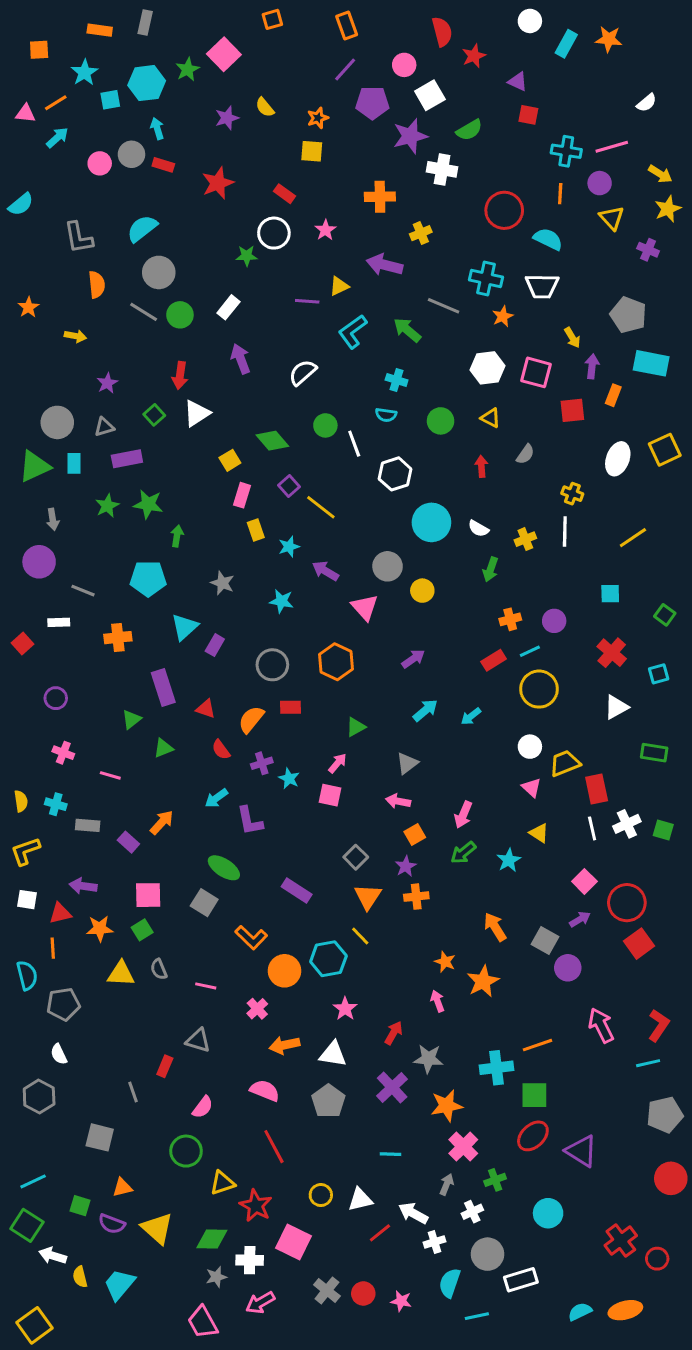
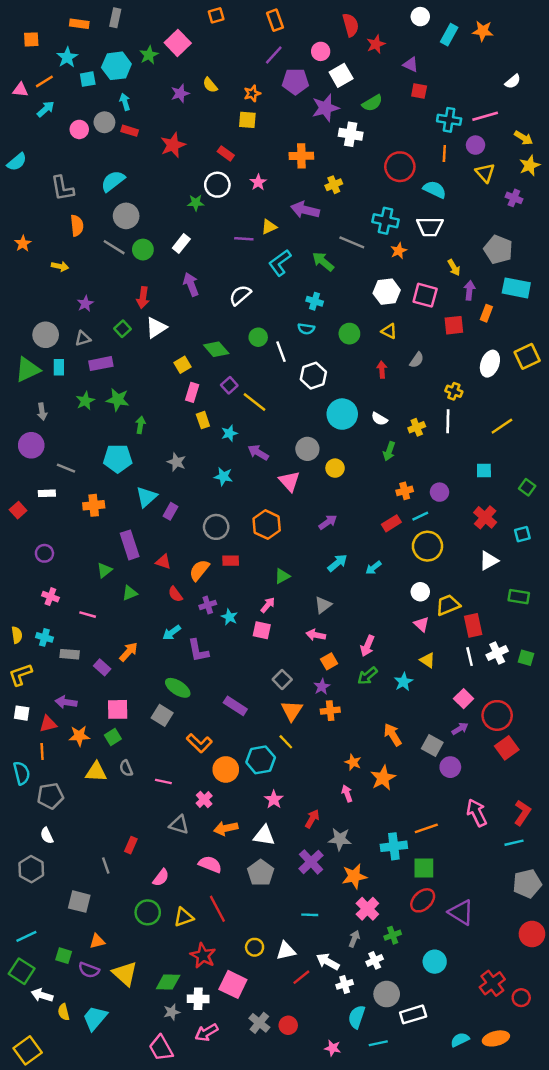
gray triangle: (198, 1040) -> (179, 825), moved
yellow triangle: (222, 1183) -> (184, 917), moved
pink star: (401, 1301) -> (333, 1048), moved

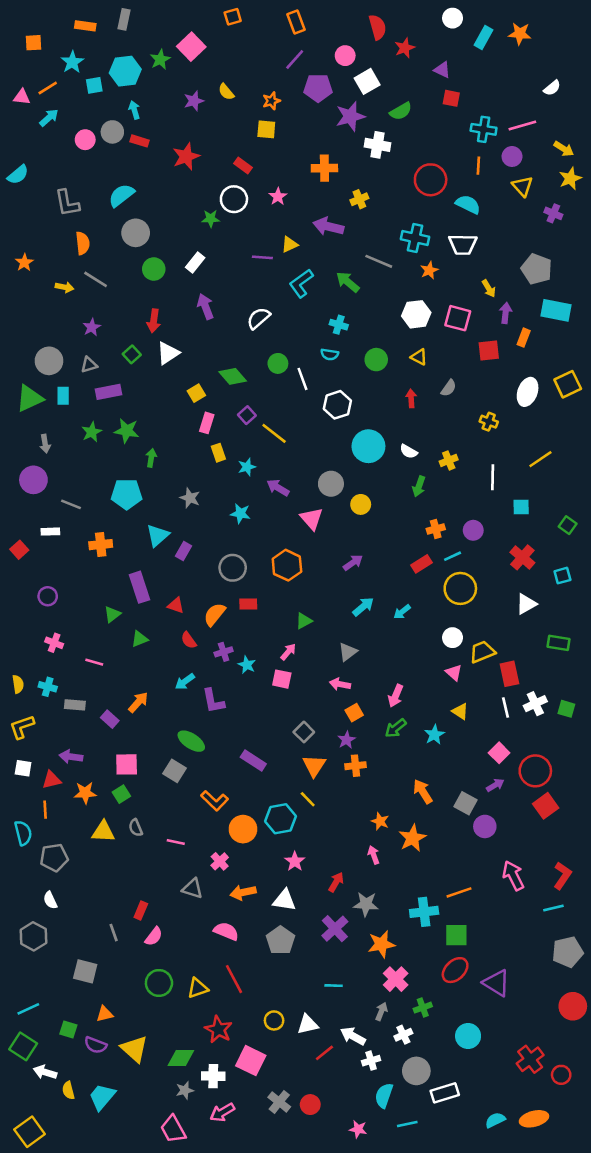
gray line: (114, 247) -> (96, 279), moved
white line: (448, 421) -> (493, 477), moved
pink semicircle: (161, 878) -> (154, 936), moved

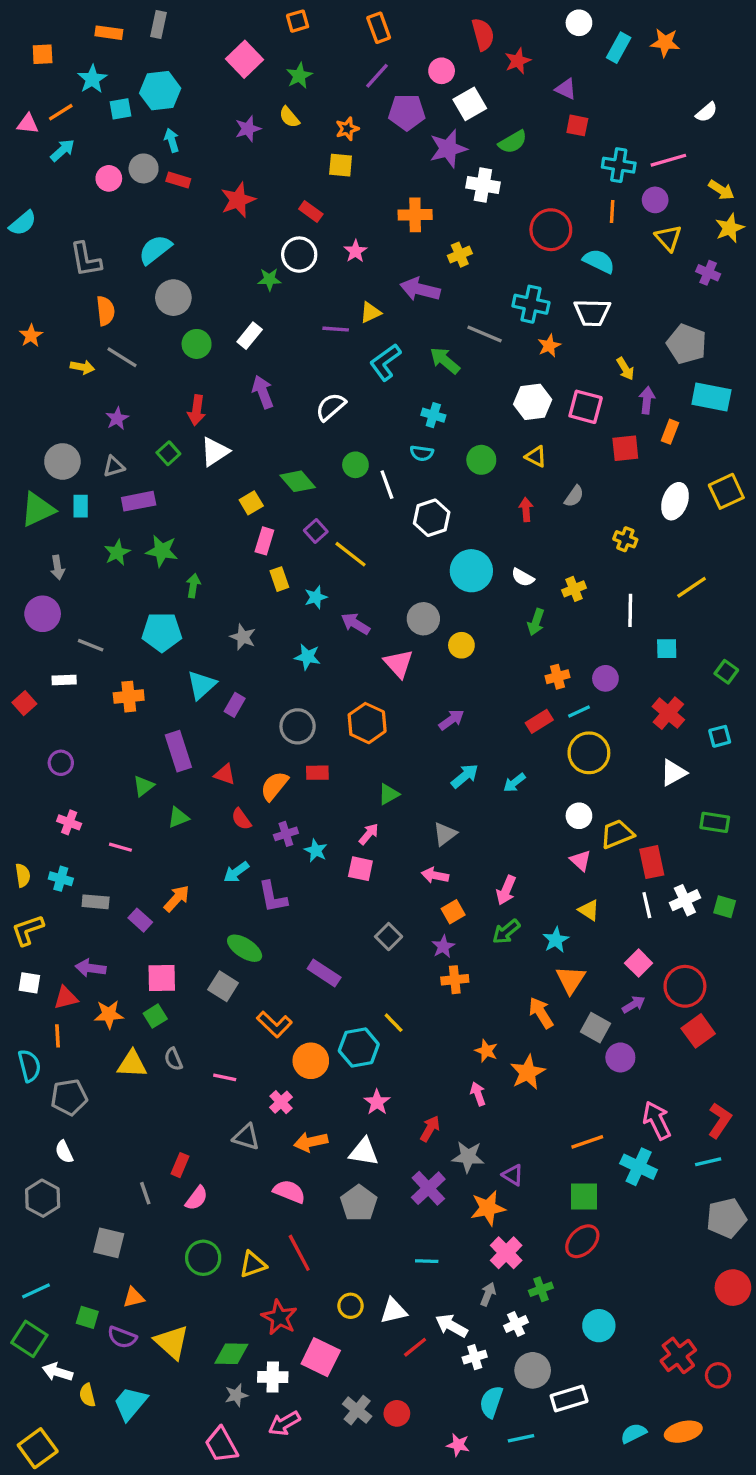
green star: (160, 59) -> (299, 76), moved
orange triangle: (314, 766) -> (571, 980), moved
cyan cross: (424, 912) -> (639, 1167), moved, turned 32
purple triangle: (496, 983) -> (513, 1175), moved, size x0.6

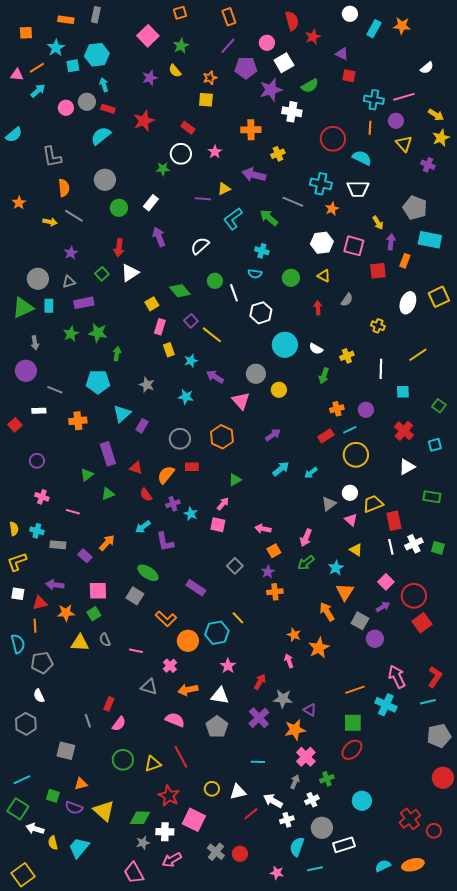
cyan semicircle: (155, 250) -> (101, 136), moved
gray triangle: (445, 834) -> (329, 504), moved

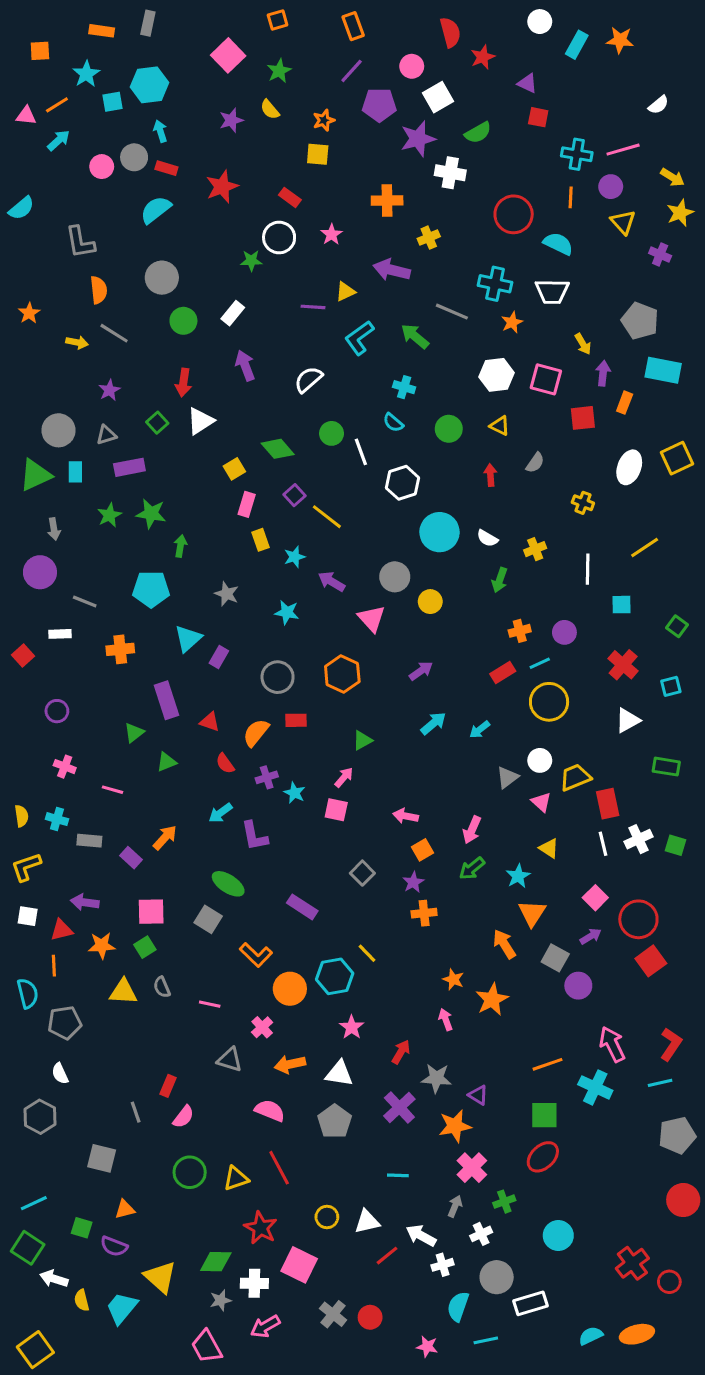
cyan semicircle: (255, 274) -> (393, 423), turned 32
yellow triangle: (104, 811) -> (160, 1277), moved

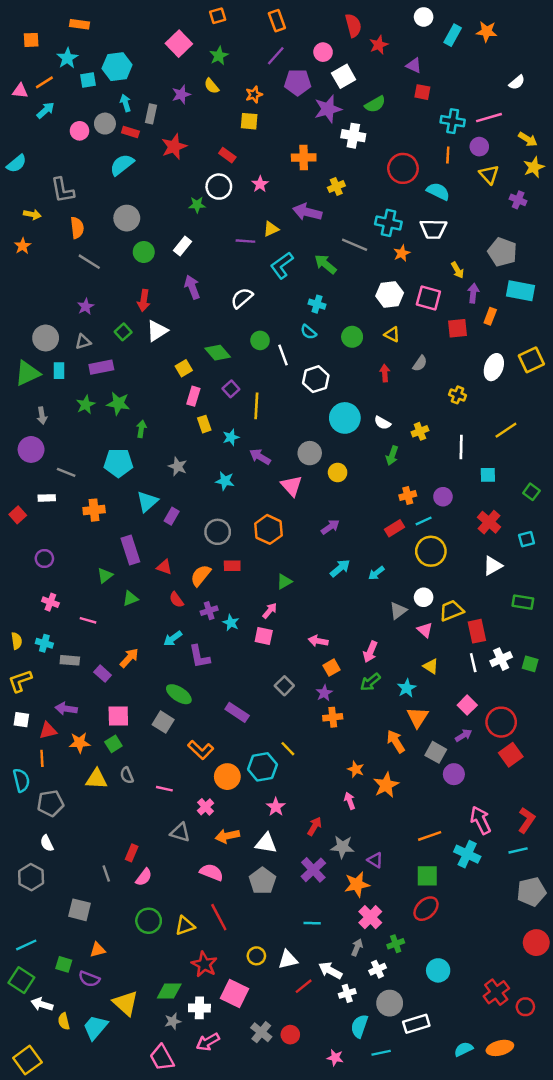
gray rectangle: (148, 23) -> (151, 114), moved
yellow arrow: (77, 342) -> (32, 214), moved
yellow line: (327, 517) -> (256, 406), turned 55

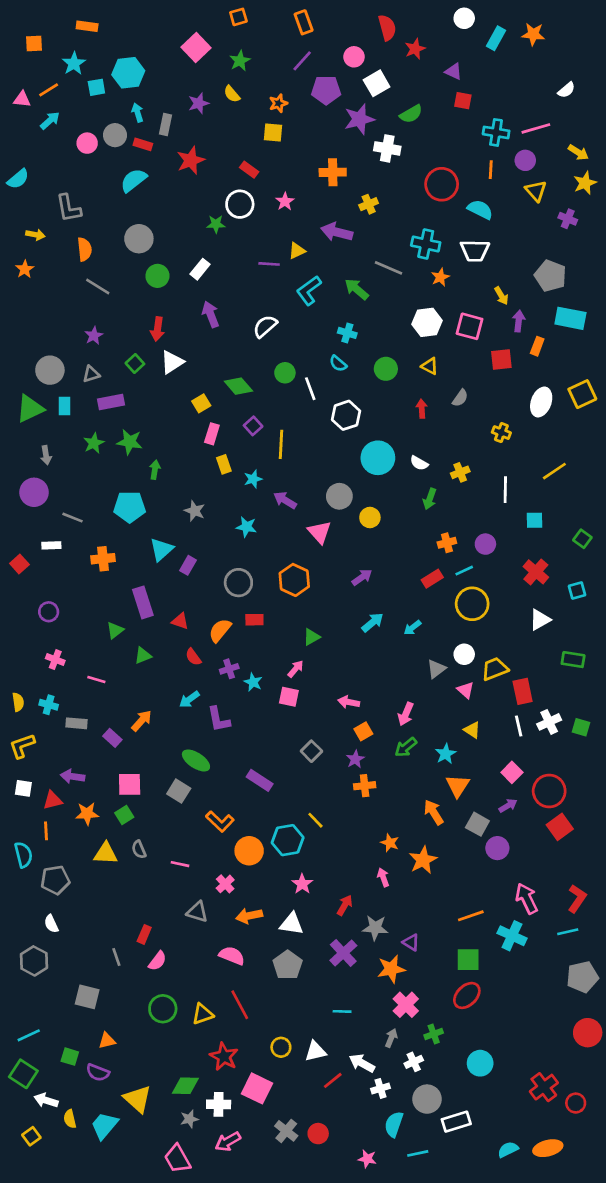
yellow square: (27, 1060) -> (31, 1136), moved, size x0.6

